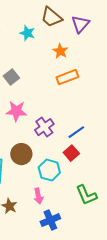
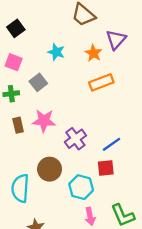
purple triangle: (80, 24) -> (116, 40), moved
cyan star: (27, 33) -> (56, 52), moved
red square: (71, 153) -> (106, 168), turned 35
pink arrow: (38, 196) -> (90, 216), moved

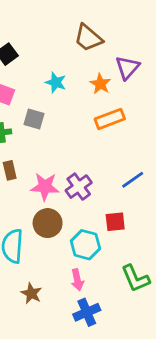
gray square: (38, 82) -> (34, 119), turned -36
pink star: (44, 121) -> (45, 187), moved
blue line: (111, 144) -> (133, 180), moved
pink arrow: (90, 216) -> (77, 280), moved

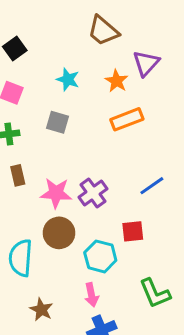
gray square: (34, 119) -> (58, 122), moved

